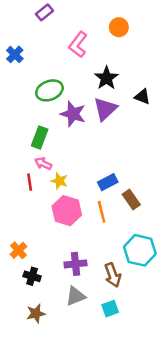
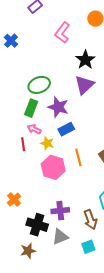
green ellipse: (49, 90) -> (39, 85), moved
purple star: (73, 114) -> (58, 107), moved
blue rectangle: (108, 182) -> (66, 129), moved
orange line: (102, 212) -> (78, 157), moved
black cross: (32, 276) -> (37, 225), moved, size x1.5

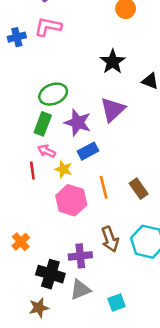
pink L-shape: (62, 33) -> (48, 27), moved, turned 65
blue cross: (11, 41) -> (17, 37), turned 32
purple triangle: (84, 85) -> (113, 110), moved
brown arrow: (90, 220) -> (110, 239), moved

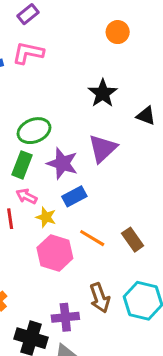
orange line: (104, 187) -> (92, 238), turned -45

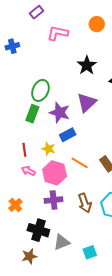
pink L-shape: (28, 53) -> (58, 33), moved
green ellipse: (34, 131) -> (40, 90), turned -45
pink arrow: (27, 196) -> (28, 171), moved
purple cross: (65, 317) -> (54, 200), moved

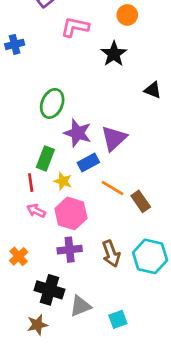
black star: (87, 65) -> (114, 54), moved
purple triangle: (87, 103) -> (114, 138), moved
green rectangle: (32, 114) -> (45, 158), moved
orange line: (80, 163) -> (112, 188), moved

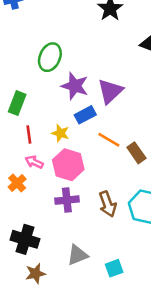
green rectangle: (45, 158) -> (17, 103), moved
orange cross: (19, 256) -> (17, 183), moved
black cross: (49, 290) -> (25, 239), moved

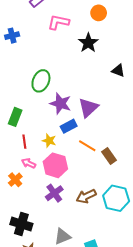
purple cross: (67, 200) -> (54, 193), turned -30
brown arrow: (108, 204) -> (86, 196), turned 84

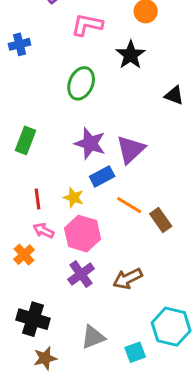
green ellipse: (41, 81) -> (81, 83), moved
green rectangle: (15, 117) -> (25, 140), moved
cyan hexagon: (116, 198) -> (171, 327), moved

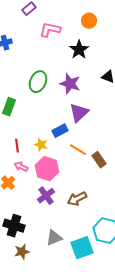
green ellipse: (81, 83) -> (38, 82), moved
purple star: (90, 143) -> (70, 84), moved
cyan square: (135, 352) -> (82, 248), size x1.6

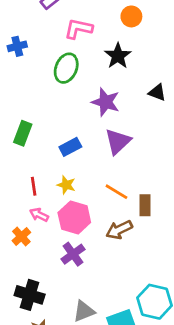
green ellipse: (38, 82) -> (66, 68), moved
blue rectangle: (60, 131) -> (70, 147), moved
brown rectangle: (99, 160) -> (145, 205), turned 35
brown arrow: (77, 199) -> (119, 230), moved

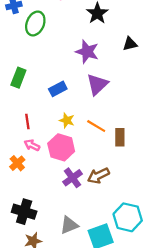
green ellipse: (66, 68) -> (35, 23), moved
black triangle: (157, 93) -> (130, 44), turned -35
yellow star: (66, 185) -> (67, 120), moved
brown arrow: (119, 230) -> (98, 176), moved
purple cross: (73, 254) -> (72, 178), moved

